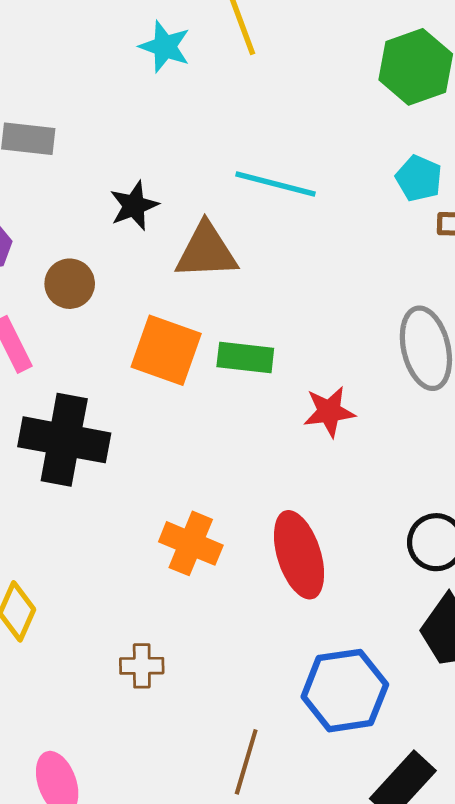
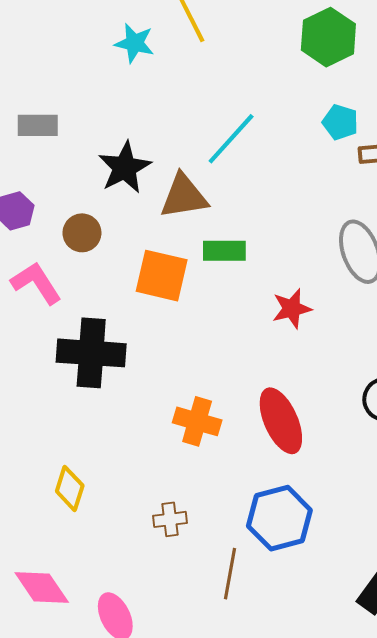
cyan line: (275, 184) -> (231, 139), turned -56
black star: (134, 206) -> (125, 168), size x1.4
green rectangle: (245, 358) -> (224, 251), moved
blue hexagon: (345, 691) -> (279, 518), moved
brown line: (246, 762) -> (230, 574), moved

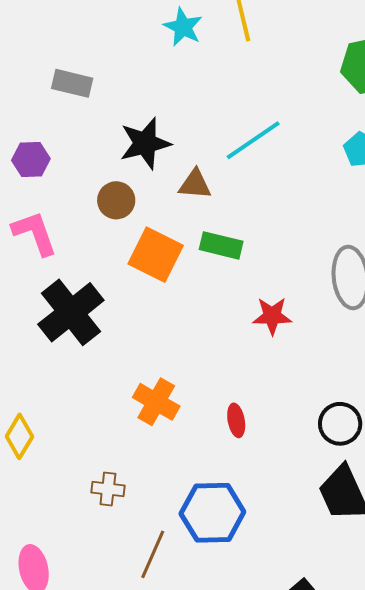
brown triangle: (184, 196) -> (195, 184), size x0.7
brown circle: (82, 233) -> (116, 200), moved
black cross: (91, 353) -> (71, 312), turned 34
red ellipse: (281, 421) -> (236, 420), size x0.5

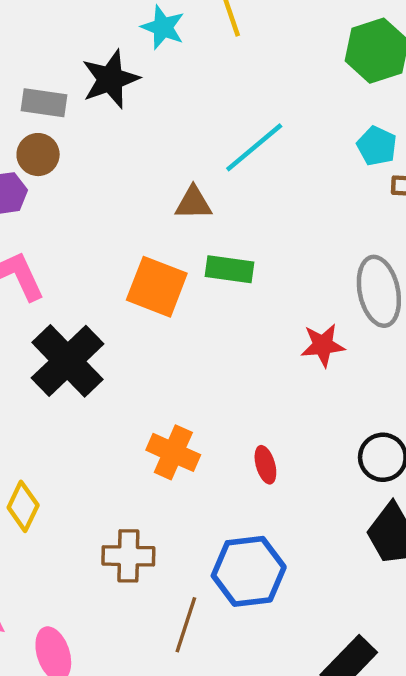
black star: (145, 143) -> (110, 79), moved
brown circle: (116, 200) -> (38, 155), moved
red star: (272, 316) -> (323, 345), moved
brown cross: (108, 489) -> (128, 556), size x1.4

